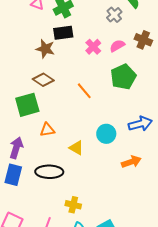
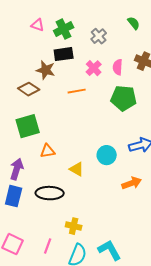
gray cross: (114, 15) -> (99, 36), moved
pink semicircle: (117, 46) -> (118, 67), turned -56
green pentagon: (123, 77) -> (124, 98), turned 30
brown diamond: (43, 80) -> (29, 89), moved
orange line: (84, 91) -> (77, 91), moved, turned -60

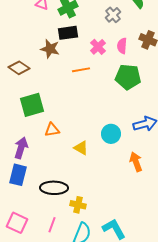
gray cross: (99, 36) -> (113, 15), moved
brown diamond: (29, 89) -> (19, 68), moved
orange arrow: (132, 183) -> (136, 162), turned -90
black ellipse: (50, 193) -> (54, 188), moved

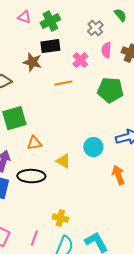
pink semicircle: (122, 46) -> (106, 50), moved
black ellipse: (54, 188) -> (31, 176), moved

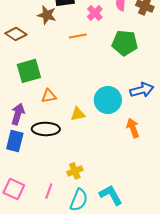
cyan circle: (93, 147) -> (108, 100), size x1.4
yellow triangle: (63, 161) -> (78, 114), turned -42
yellow cross: (60, 218) -> (75, 171), turned -35

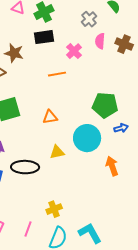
brown star: (47, 15) -> (14, 53), moved
green pentagon: (125, 43) -> (105, 105), moved
blue arrow: (142, 90) -> (121, 128), size x0.6
orange triangle: (49, 96) -> (50, 117), moved

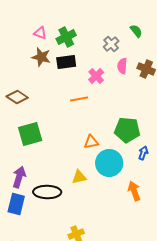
brown star: (14, 53) -> (41, 57), moved
orange triangle: (50, 117) -> (91, 142), moved
blue arrow: (121, 128) -> (143, 153), turned -56

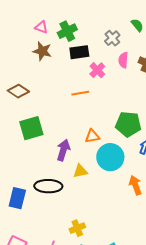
black rectangle: (66, 62) -> (79, 52), moved
purple arrow: (19, 177) -> (63, 150), moved

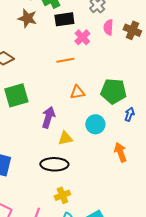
orange triangle: (92, 136) -> (77, 92), moved
cyan circle: (110, 157) -> (95, 124), size x0.7
black ellipse: (48, 186) -> (54, 164), moved

